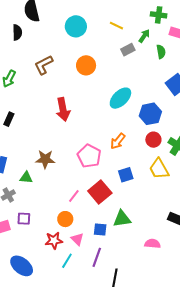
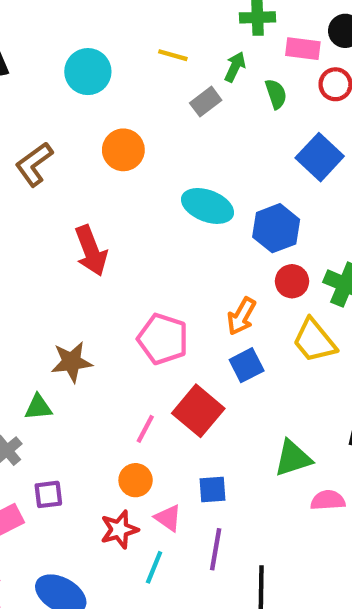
cyan ellipse: (120, 98) -> (208, 206), turned 75
orange arrow: (118, 141) -> (241, 316), moved
green triangle: (122, 219) -> (293, 458), moved

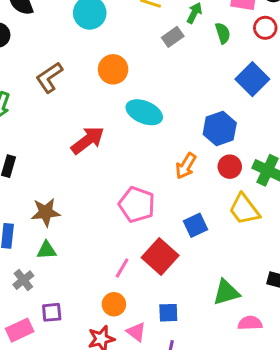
cyan ellipse: (208, 206) -> (144, 112), moved
red arrow: (91, 251) -> (88, 140), turned -108
orange arrow: (241, 316) -> (186, 166), moved
brown star: (72, 362) -> (46, 212), moved

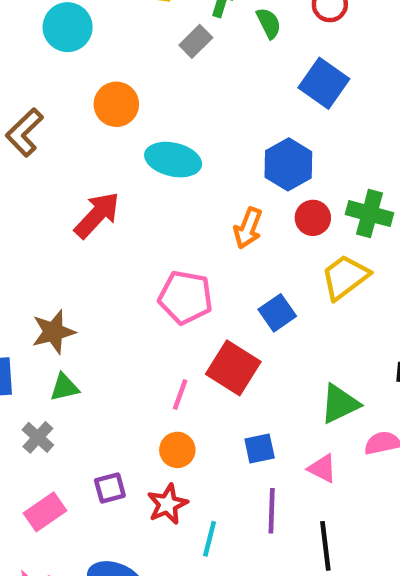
yellow trapezoid: (244, 209) -> (345, 277), turned 100
purple square: (52, 312) -> (110, 488), moved
pink triangle: (136, 332) -> (322, 468), moved

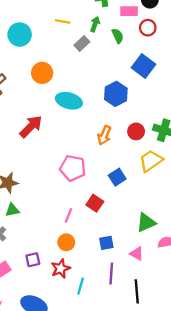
blue hexagon: (288, 164) -> (116, 94), moved
red square: (233, 368) -> (95, 203), size x0.7

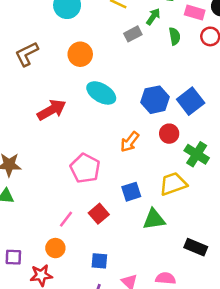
blue square: (144, 66) -> (191, 101), moved
red circle: (136, 131) -> (169, 134), moved
green triangle: (146, 222) -> (154, 219), moved

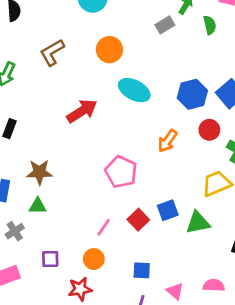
blue square: (131, 192) -> (168, 210), moved
purple square: (13, 257) -> (50, 259), moved

